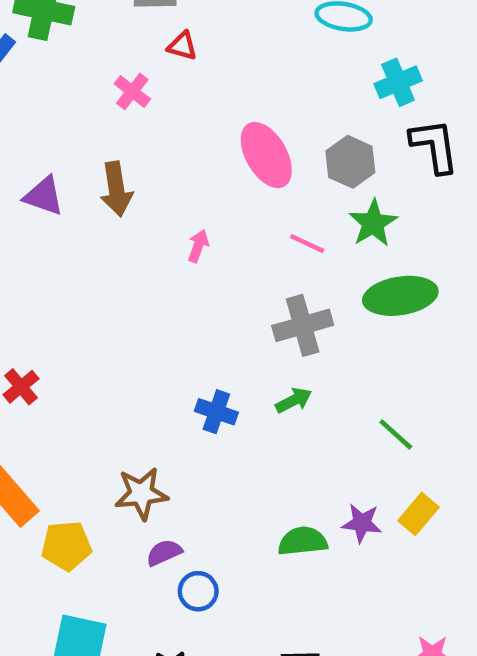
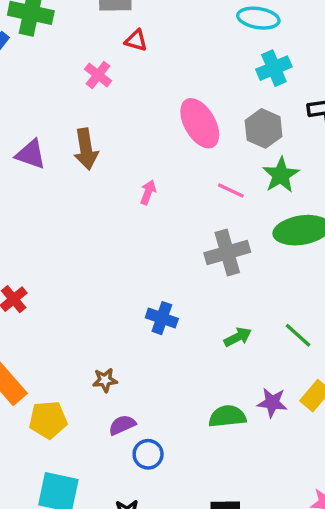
cyan cross: (398, 82) -> (274, 68), moved
green arrow: (294, 400) -> (238, 337), moved
brown star: (141, 494) -> (105, 380), size x0.6

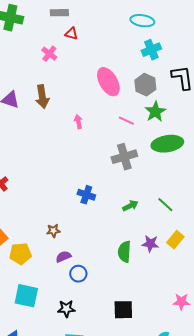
pink arrow: (148, 192) -> (78, 122), turned -32
green semicircle: (227, 416) -> (124, 252), turned -80

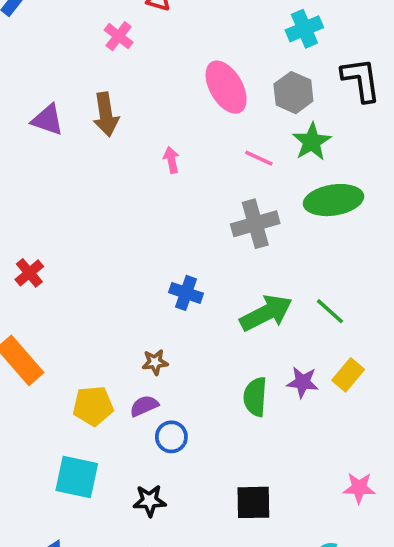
green arrow: (130, 206) -> (266, 313), size x1.8
brown star: (53, 231) -> (155, 362), moved
yellow pentagon: (20, 254) -> (93, 406), moved

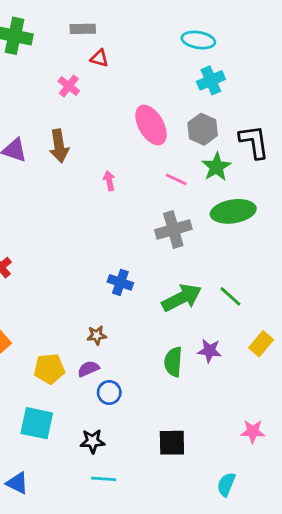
black L-shape: (361, 80) -> (254, 142), moved
yellow rectangle: (348, 375) -> (261, 344), moved

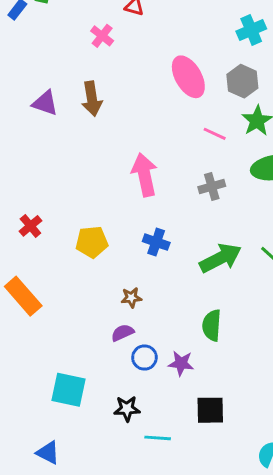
pink arrow: (109, 181) -> (144, 175), moved, size x2.0
gray cross: (173, 230) -> (212, 186), size x0.7
purple star: (210, 351) -> (181, 363), moved
yellow pentagon: (49, 369) -> (92, 242), moved
cyan line: (104, 479) -> (158, 438), moved

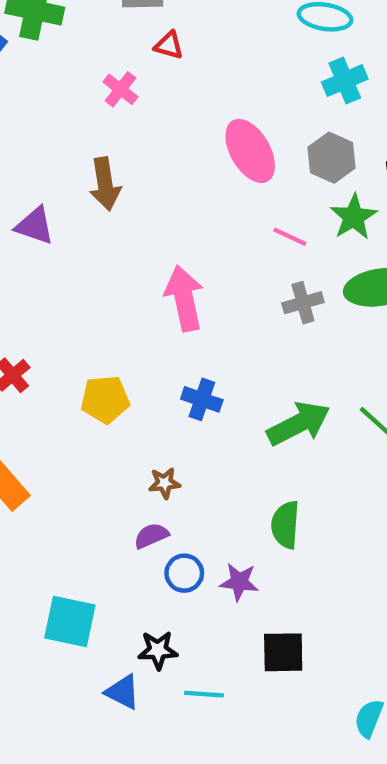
purple triangle: (45, 103) -> (35, 226), moved
gray cross: (212, 186) -> (303, 303), moved
blue triangle: (48, 453) -> (123, 692), moved

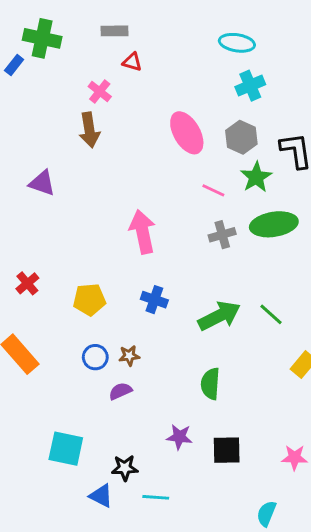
brown arrow: (105, 184) -> (89, 130), moved
blue circle: (184, 573) -> (95, 357), moved
purple star: (239, 582) -> (179, 437), moved
black square: (283, 652) -> (227, 450), moved

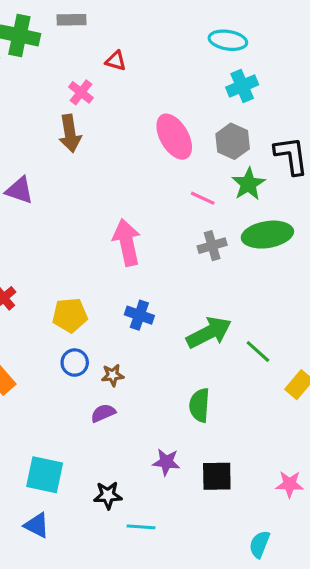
gray rectangle: (114, 31) -> (72, 20), moved
green line: (271, 314) -> (258, 351), moved
blue circle: (95, 357) -> (75, 363), moved
blue triangle: (101, 496) -> (37, 525), moved

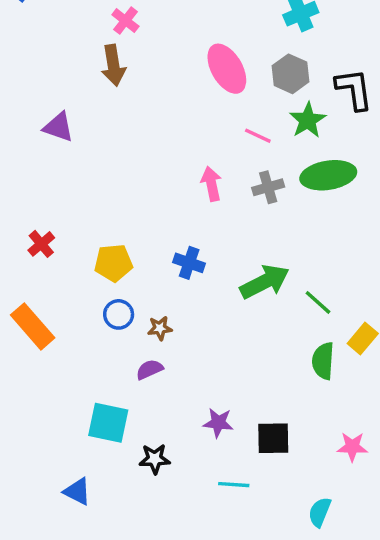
pink arrow: (127, 242) -> (211, 184), moved, size x0.7
green semicircle: (199, 405) -> (323, 361), moved
cyan square: (45, 475) -> (108, 423), moved
cyan line: (141, 527) -> (234, 485), moved

